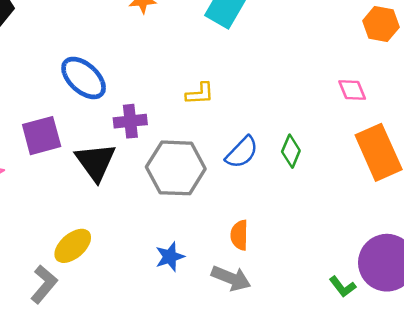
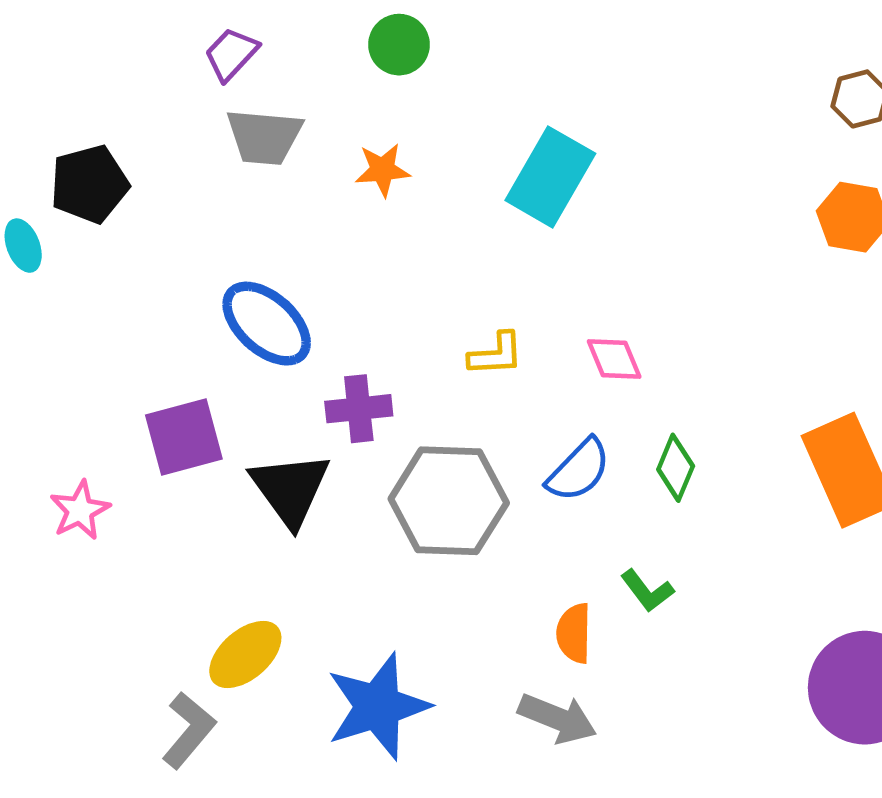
pink diamond: (352, 90) -> (614, 359), moved
blue star: (170, 257) -> (378, 707), moved, size x1.8
green L-shape: (343, 287) -> (647, 591), moved

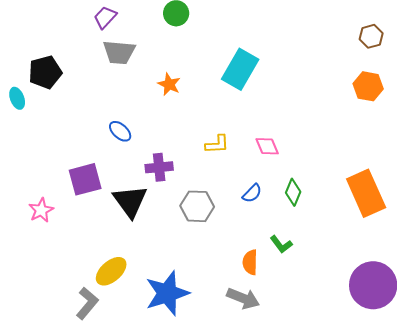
orange star: (382, 170) -> (169, 84), moved, turned 30
blue ellipse: (267, 324) -> (120, 131), size x0.6
blue semicircle: (579, 470) -> (252, 193), size x0.7
gray hexagon: (449, 501) -> (197, 206), size x0.7

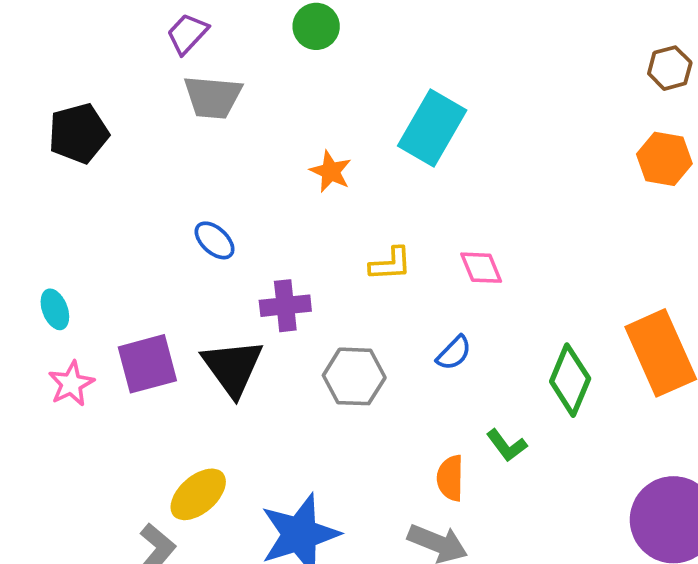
orange star: (169, 84) -> (331, 171), moved
cyan ellipse: (17, 98) -> (55, 309), moved
purple square: (85, 179) -> (147, 364), moved
green diamond: (293, 192) -> (570, 380), moved, size x1.4

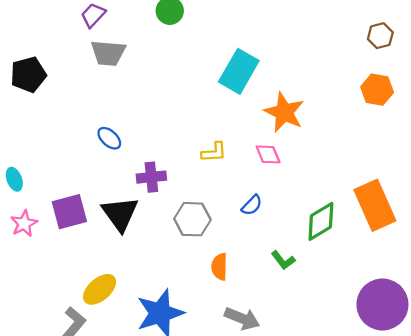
orange star: (331, 171) -> (284, 112), moved, size x1.6
green diamond: (570, 380) -> (321, 221), turned 36
orange semicircle: (450, 478) -> (219, 267), moved

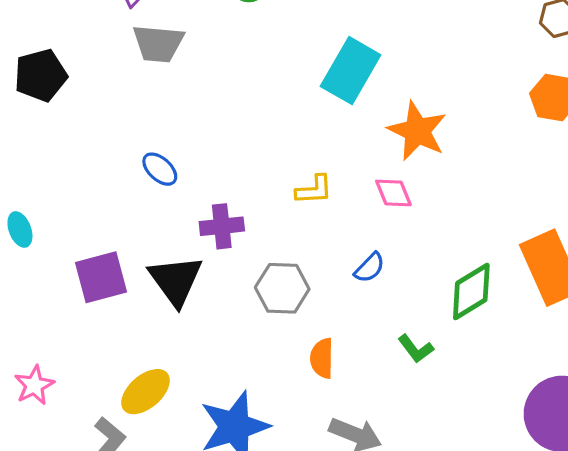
pink star: (24, 224) -> (34, 385), moved

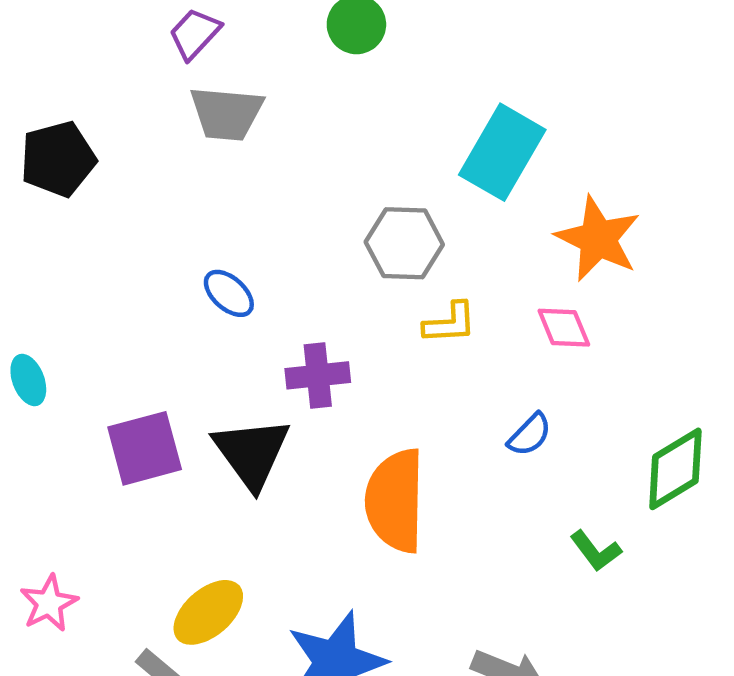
gray hexagon: (282, 288) -> (404, 243), moved
orange semicircle: (322, 358) -> (395, 501), moved, size x1.8

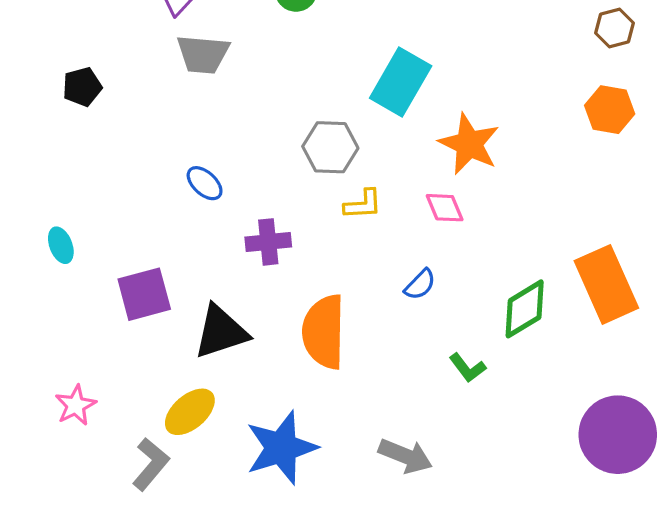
black pentagon: (58, 159) -> (82, 87), size x0.7
black triangle: (252, 453) -> (221, 332), moved, turned 48

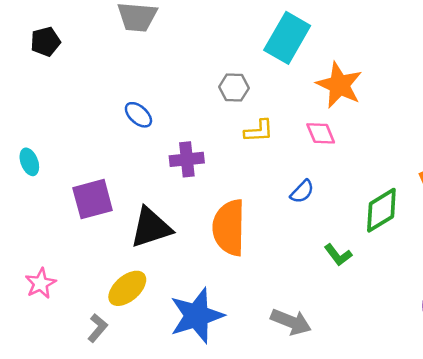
gray hexagon: (330, 147) -> (234, 87), size x0.7
gray L-shape: (151, 464) -> (98, 328), size x0.7

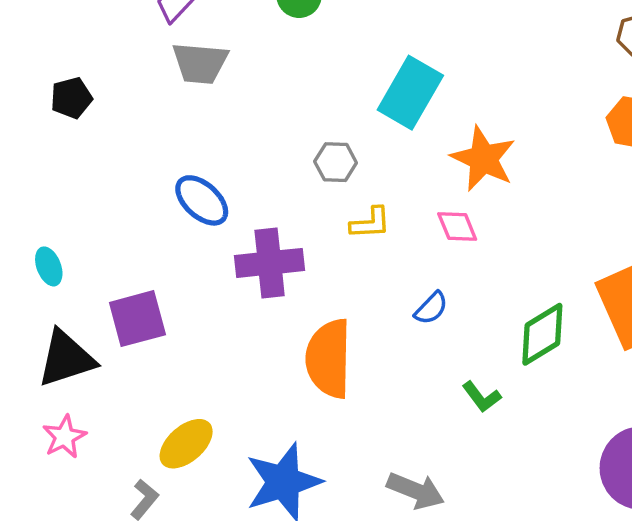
blue ellipse: (138, 115) -> (202, 200), size x1.4
purple cross: (187, 159) -> (270, 263), size x1.4
black triangle: (151, 228) -> (66, 359), moved

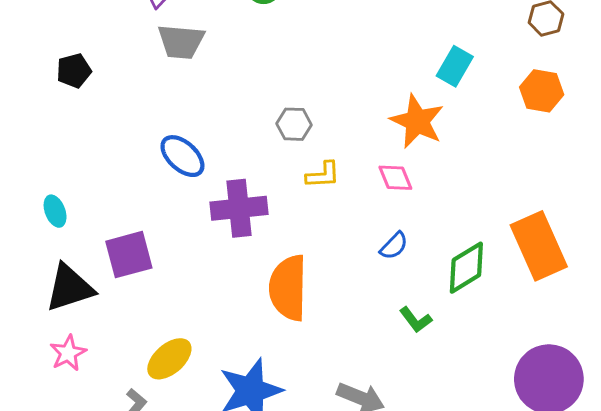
cyan rectangle: (410, 93) -> (455, 66), moved, size x0.7
blue semicircle: (431, 308) -> (394, 246), moved

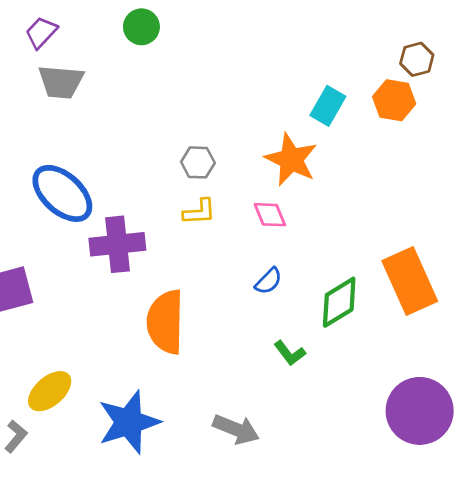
orange hexagon: (542, 91) -> (394, 100), moved
gray hexagon: (294, 124) -> (198, 162), moved
blue ellipse: (182, 156) -> (62, 193), size x1.4

